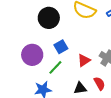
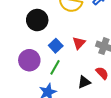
red triangle: (84, 60) -> (79, 43), moved

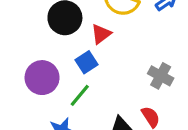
red triangle: (79, 43) -> (101, 34), moved

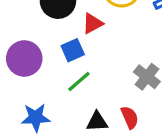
green line: (80, 95) -> (79, 82), moved

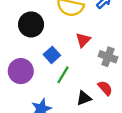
red triangle: (93, 24) -> (83, 40), moved

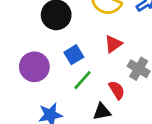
red semicircle: (105, 88) -> (117, 90), moved

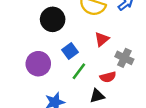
red semicircle: (117, 90) -> (108, 77), turned 112

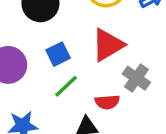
red triangle: (102, 39) -> (108, 45), size x1.5

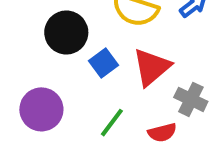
blue square: (58, 54) -> (103, 63), moved

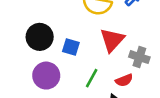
black circle: (66, 33) -> (40, 37), moved
blue square: (103, 63) -> (71, 47), moved, turned -30

